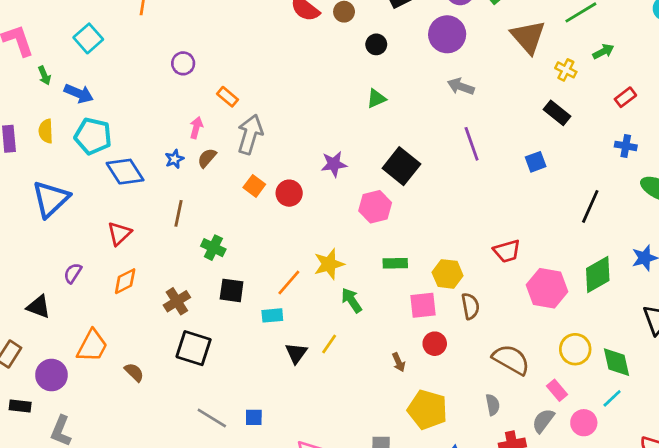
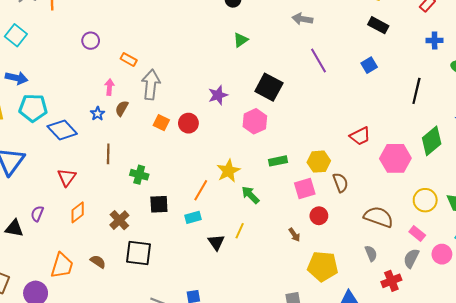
black triangle: (39, 307) -> (14, 228), moved
brown semicircle: (134, 372) -> (98, 262), moved

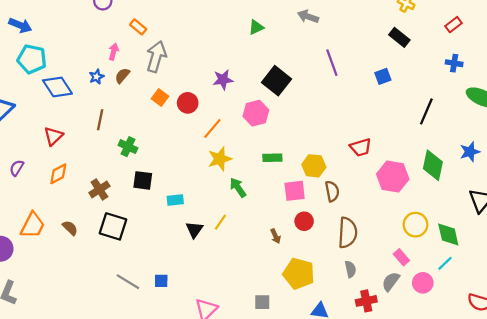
gray arrow: (302, 19) -> (308, 17), moved
green diamond: (432, 141) -> (433, 165), turned -48
orange line: (201, 190) -> (212, 129), moved
brown semicircle: (378, 217) -> (348, 233), moved, turned 64

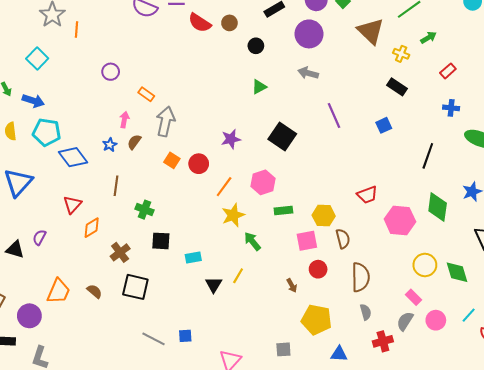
pink hexagon: (256, 113) -> (263, 182), moved
orange diamond: (58, 174) -> (92, 228), moved
cyan line: (445, 263) -> (469, 315), moved

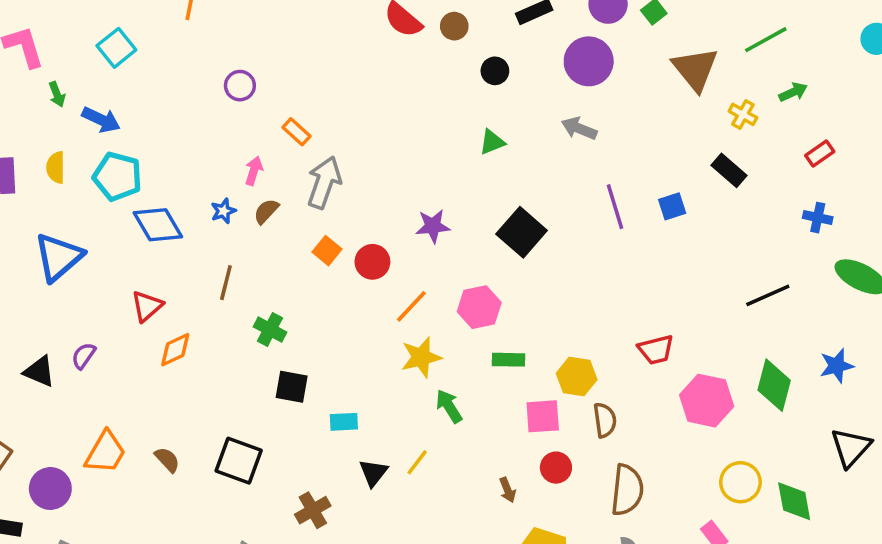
blue square: (384, 125) -> (672, 206), moved
black line: (428, 156) -> (768, 295), turned 40
brown cross: (120, 252) -> (313, 510), moved

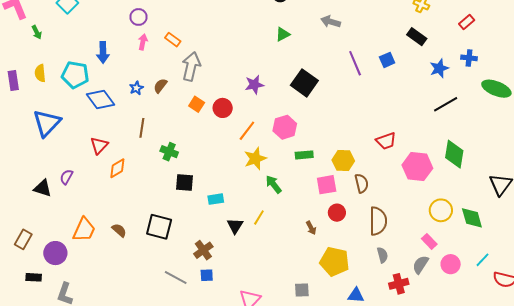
blue arrow: (101, 120) -> (103, 52), moved, turned 70
pink arrow: (254, 171) -> (143, 42), moved
blue star: (837, 366) -> (439, 68), moved

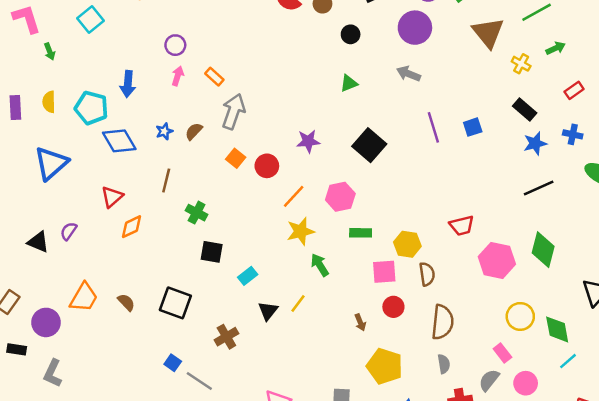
black rectangle: (417, 37) -> (525, 109), moved
cyan rectangle: (216, 199) -> (248, 276), turned -35
cyan line: (482, 260) -> (568, 361), moved
blue square: (207, 275) -> (173, 363), moved, turned 32
gray line: (176, 278) -> (199, 381), moved

